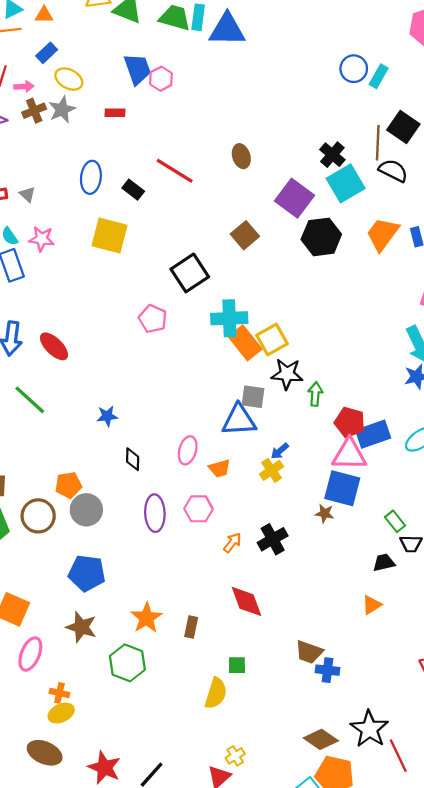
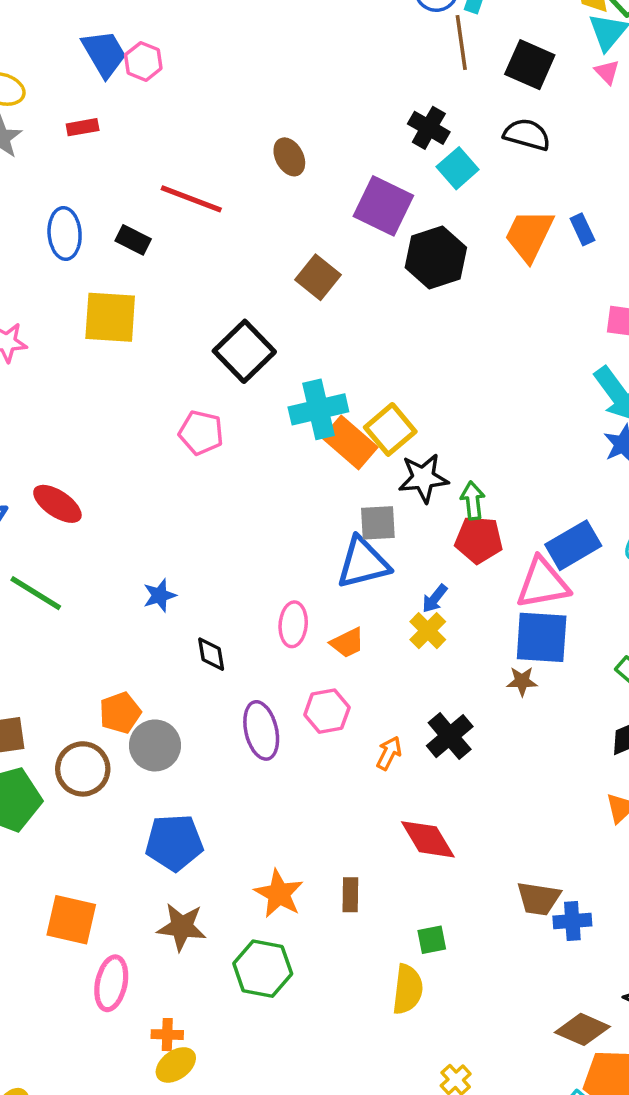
brown line: (378, 143) -> (461, 43), moved
cyan square: (346, 183) -> (458, 168), size x0.7
red pentagon: (350, 422) -> (479, 540), moved

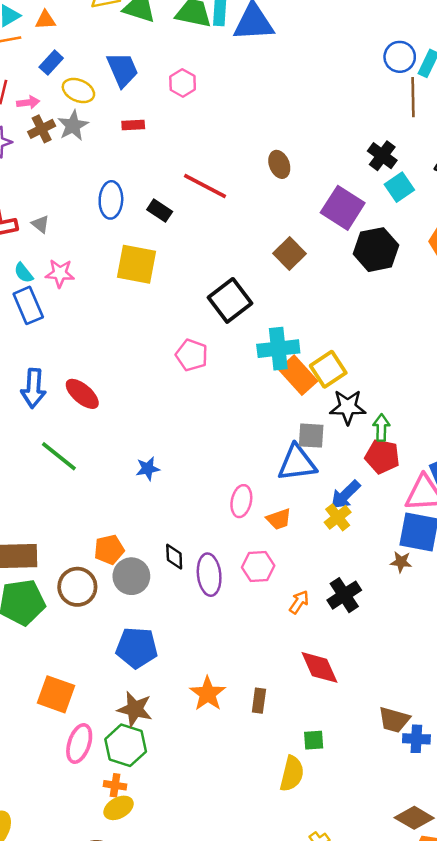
blue trapezoid: (104, 54) -> (123, 70), moved
blue arrow: (435, 599) -> (345, 495), size x1.5
black diamond: (211, 654) -> (174, 557), moved
green hexagon: (263, 969) -> (126, 745), moved

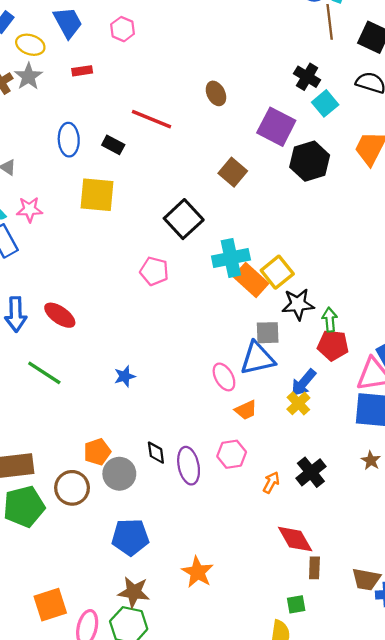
pink ellipse: (241, 501) -> (224, 377), moved, turned -36
brown star: (401, 562) -> (371, 461), moved, turned 30
orange square: (56, 694) -> (50, 605), moved, turned -32
brown rectangle: (259, 701) -> (314, 568), moved

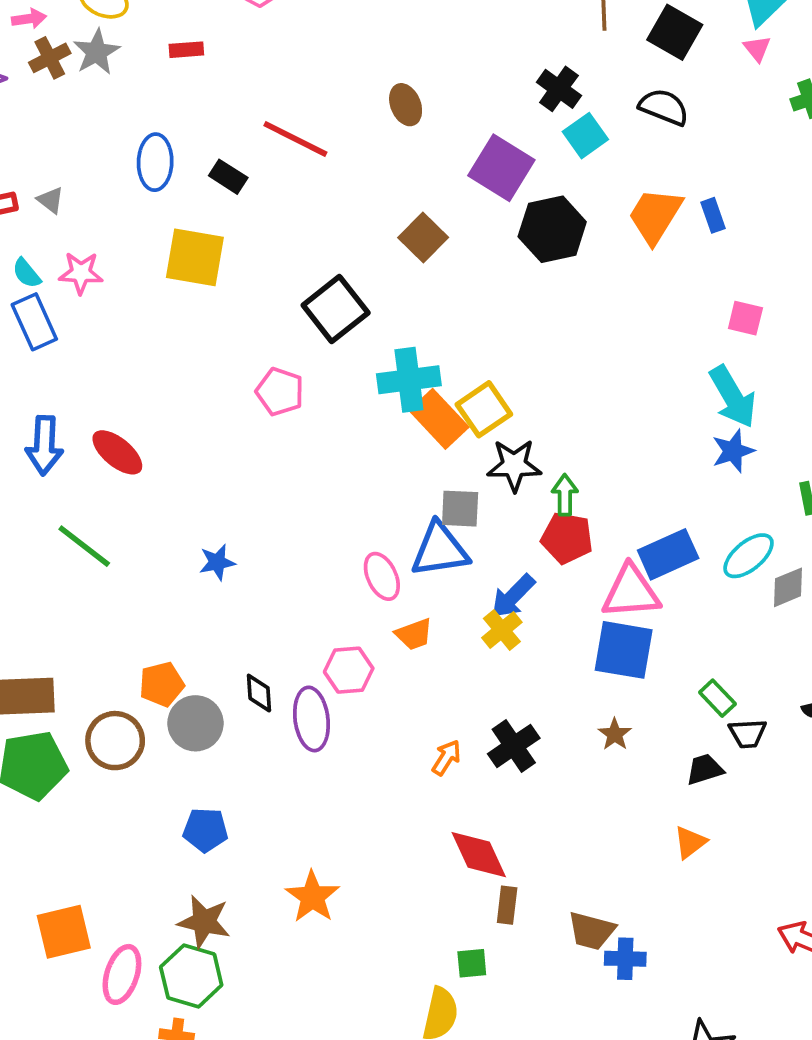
pink hexagon: (232, 454) -> (349, 670), moved
blue pentagon: (130, 537) -> (205, 830), size x0.7

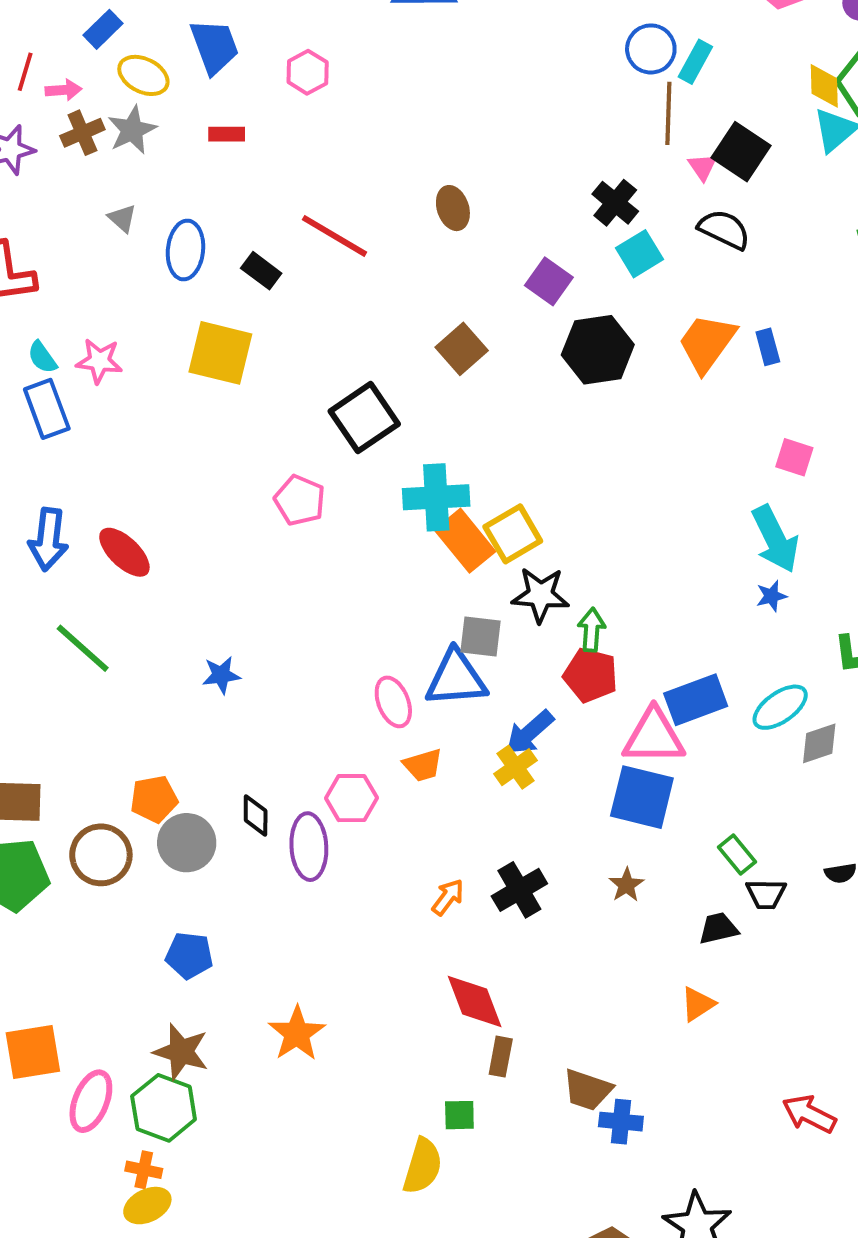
pink triangle: (757, 49) -> (702, 167), moved
purple square: (501, 168) -> (549, 281), size x0.7
gray triangle: (51, 200) -> (122, 218), moved
blue star: (733, 451) -> (772, 596), size x0.7

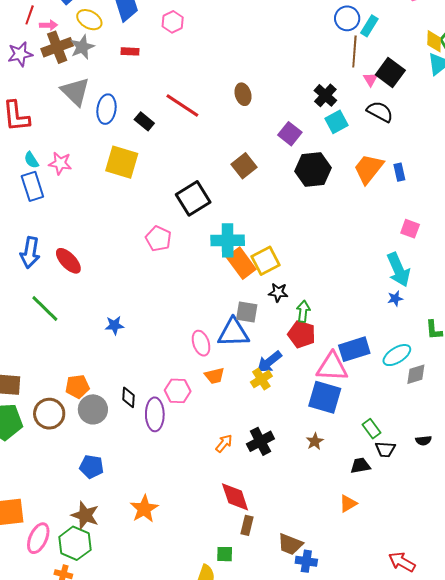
brown cross: (82, 133) -> (57, 47), size x1.4
gray triangle: (122, 218) -> (75, 92), size x2.0
black star: (540, 595) -> (278, 292), size x0.7

